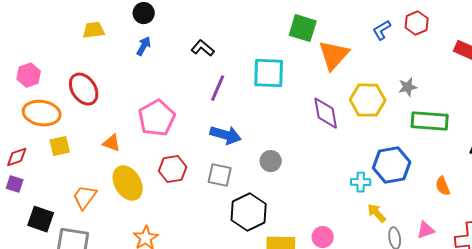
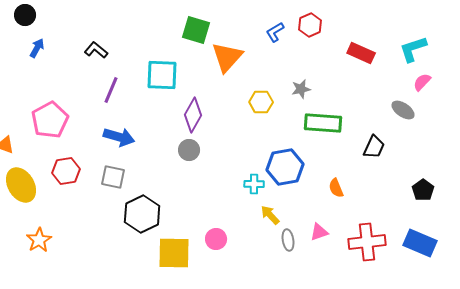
black circle: (144, 13) -> (25, 15), moved
yellow hexagon: (368, 100) -> (261, 102), size x0.7
purple diamond: (326, 113) -> (193, 115), moved, turned 40
gray circle: (271, 161) -> (189, 150), moved

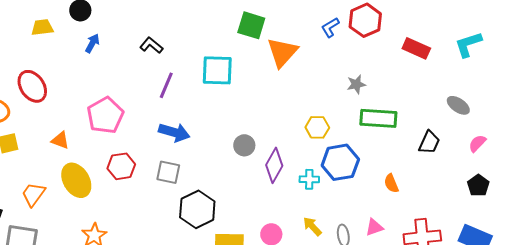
red hexagon: (310, 25) -> (365, 20), size x1.4
pink semicircle: (422, 82) -> (477, 143), moved
yellow hexagon: (261, 102) -> (317, 127), moved
purple diamond: (193, 115) -> (274, 165), moved
yellow arrow: (270, 215) -> (312, 226), moved

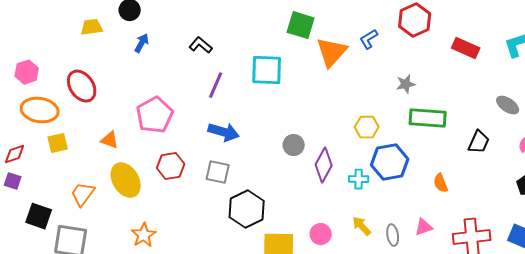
blue L-shape: (330, 27) -> (369, 39), moved

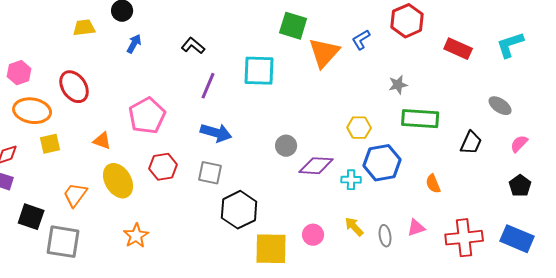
purple diamond: (324, 165) -> (316, 166), turned 64

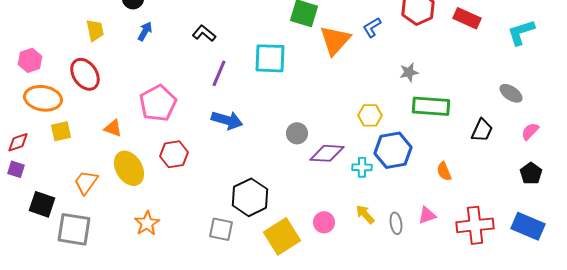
yellow trapezoid: (84, 28) -> (95, 30), moved, turned 85
red rectangle: (458, 49) -> (467, 18), moved
gray square: (210, 173) -> (221, 229), moved
yellow square: (271, 249) -> (282, 236), turned -33

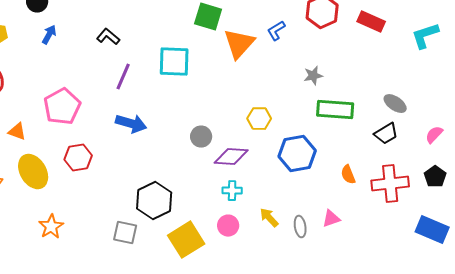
gray ellipse: (511, 93) -> (395, 104), moved
yellow hexagon: (370, 115) -> (259, 119), moved
black trapezoid: (482, 130) -> (386, 134), turned 35
cyan cross: (362, 167) -> (232, 191), moved
red cross: (475, 225) -> (390, 184), moved

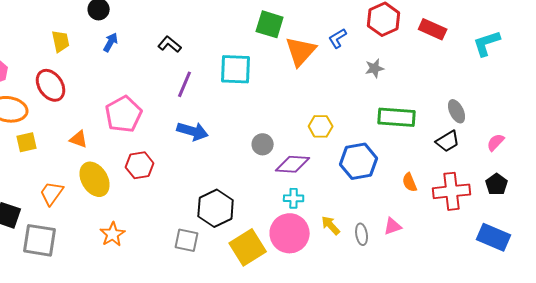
gray star: (313, 76) -> (375, 68), moved
gray ellipse: (395, 104) -> (457, 111), turned 30
pink circle: (228, 226) -> (290, 233), size x1.8

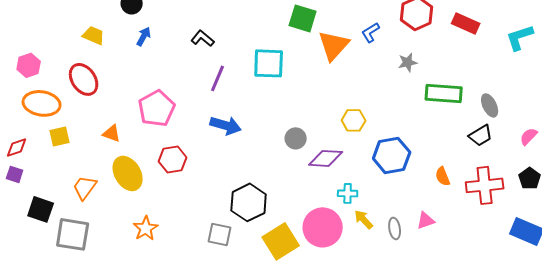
yellow trapezoid: (61, 41) -> (94, 35), turned -55
green rectangle: (397, 117) -> (444, 93), moved
cyan cross: (294, 198) -> (348, 193), moved

